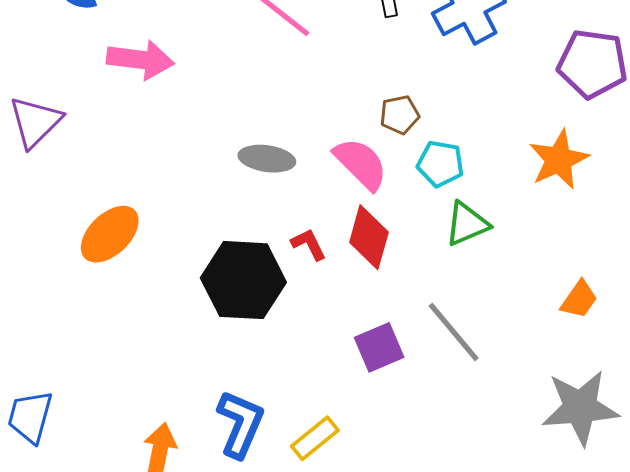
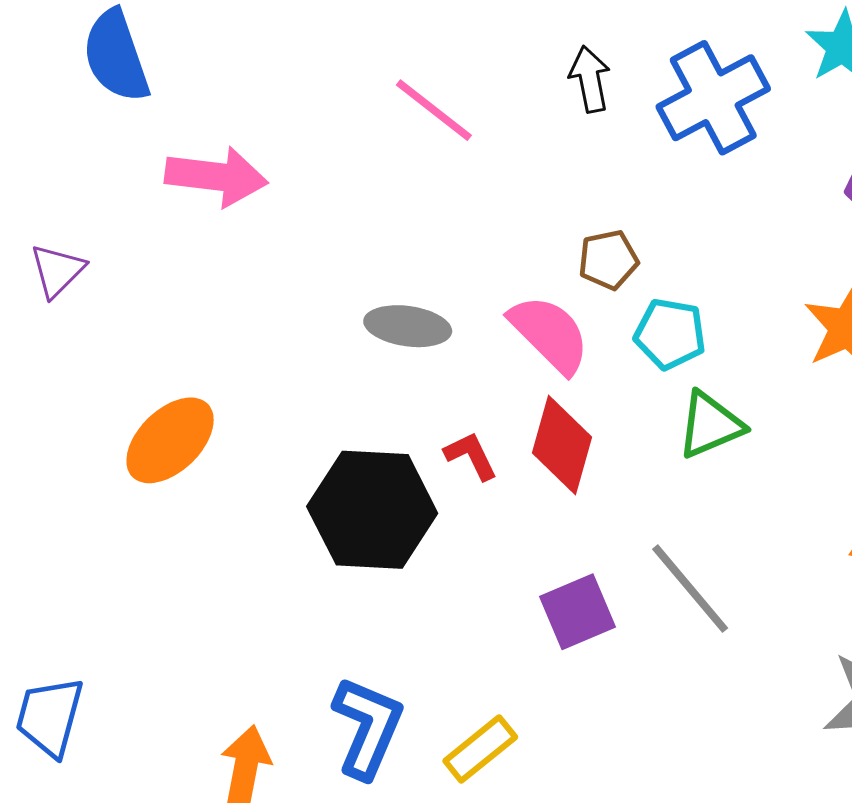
purple triangle: (35, 122) -> (57, 271), size x0.7

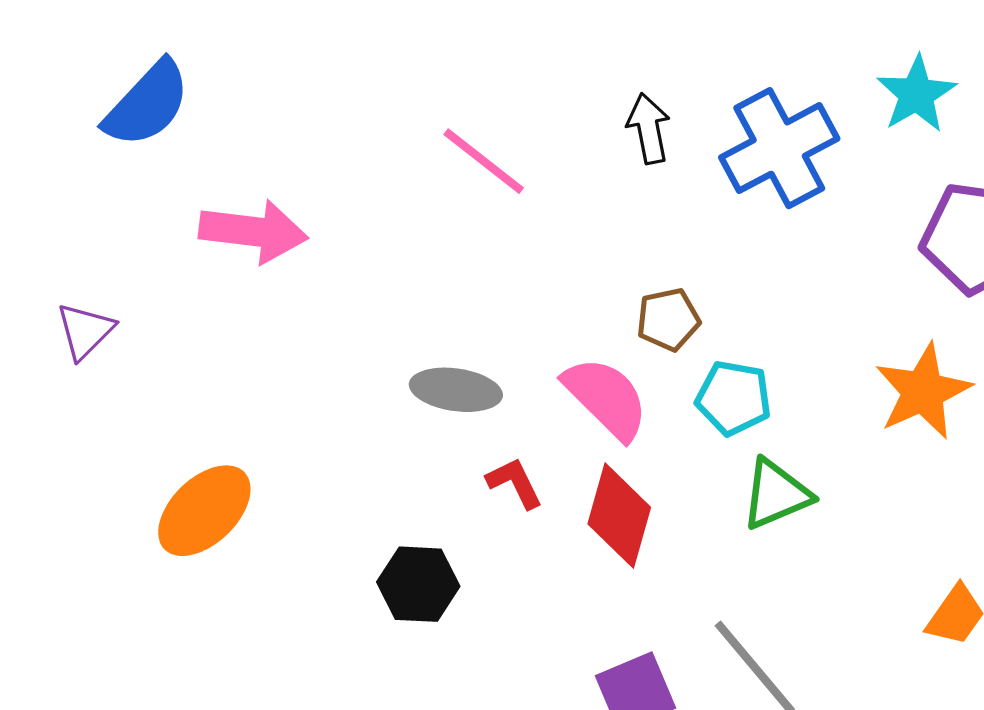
blue semicircle: (116, 56) -> (147, 104), turned -118
red L-shape: (471, 456) -> (515, 483), moved
black hexagon: (372, 510) -> (418, 584), size x0.6

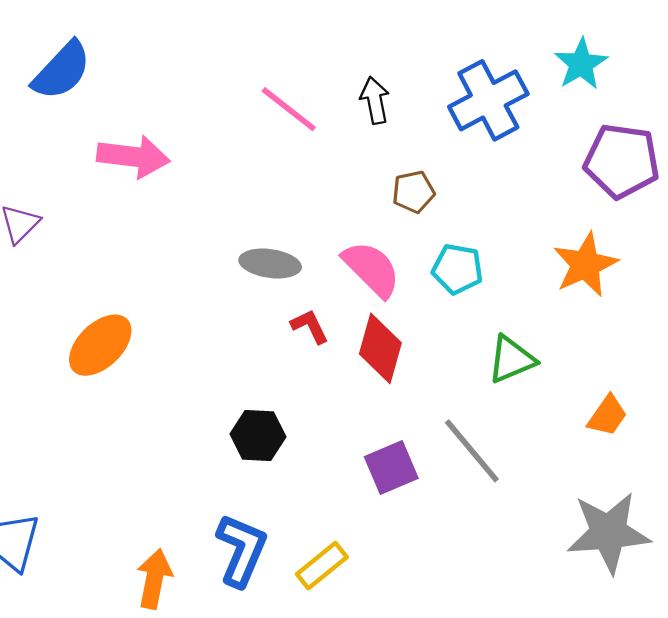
black arrow: (649, 128) -> (375, 100), moved
brown pentagon: (668, 320) -> (413, 192), moved
green triangle: (776, 494) -> (512, 359), moved
black hexagon: (418, 584) -> (258, 435), moved

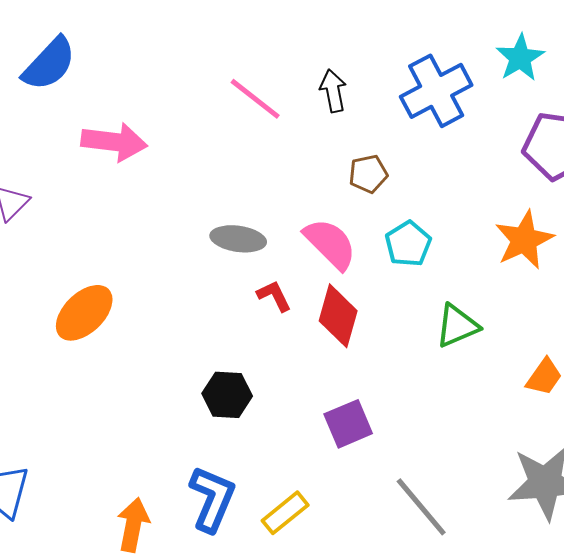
cyan pentagon: (457, 269) -> (408, 244), turned 30
gray line: (472, 451) -> (421, 507), moved

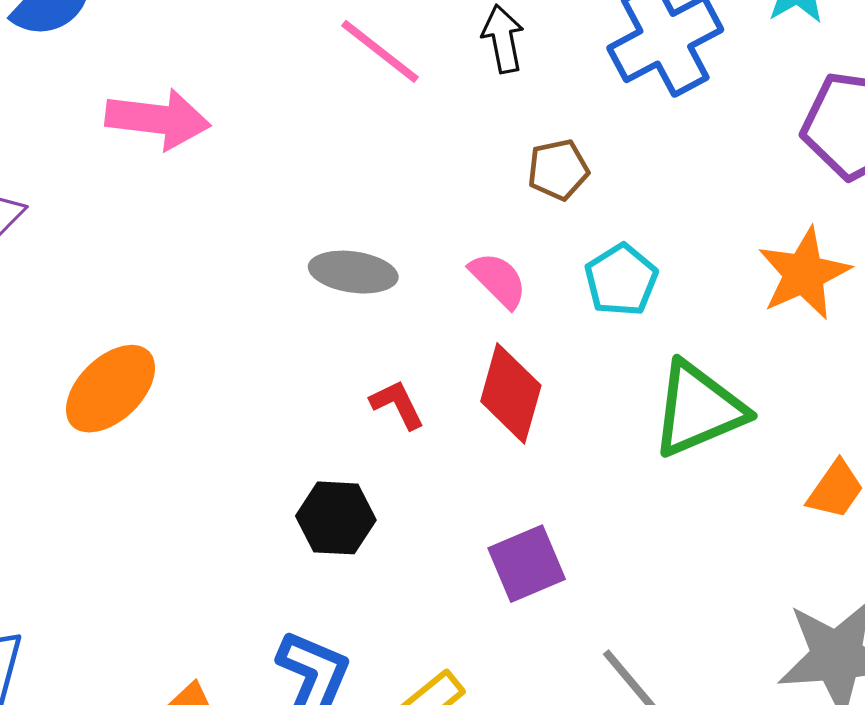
pink semicircle: (330, 244) -> (498, 280), size x0.7
red L-shape: (274, 296) -> (397, 404), moved
green triangle: (457, 326) -> (698, 409), size x1.4

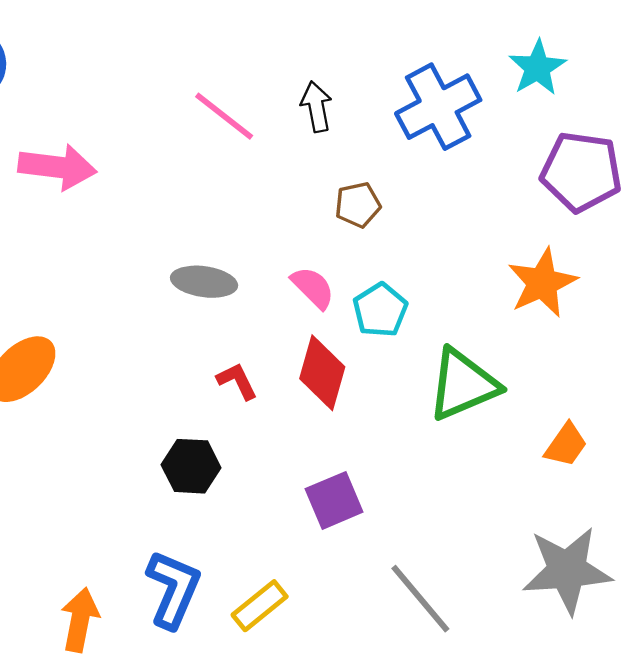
cyan pentagon: (621, 280) -> (380, 310), moved

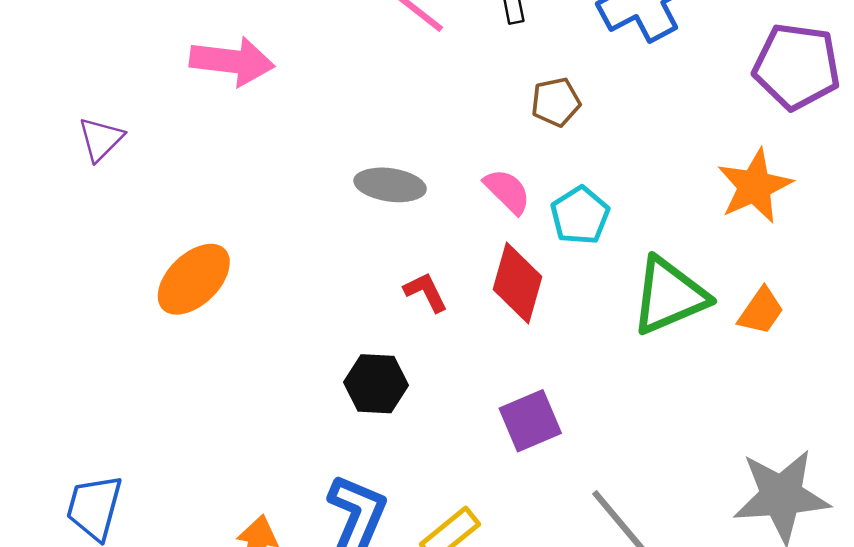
orange trapezoid: (566, 445) -> (761, 311), moved

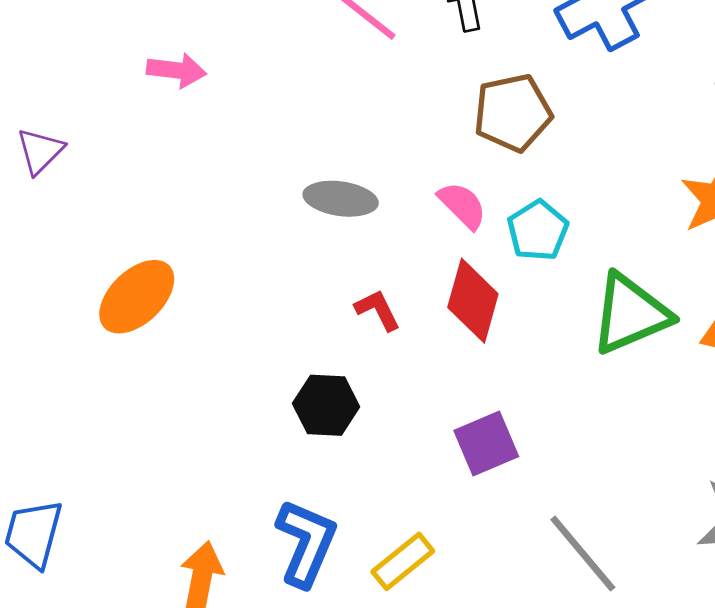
pink arrow: (232, 61) -> (176, 70), size x0.7
brown pentagon: (556, 102) -> (513, 113), size x1.5

